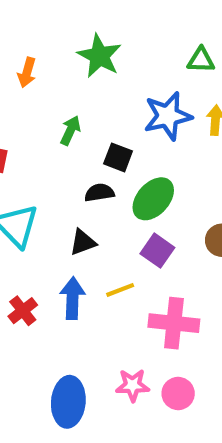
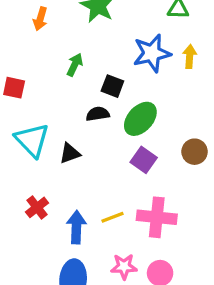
black triangle: (83, 242) -> (70, 153), moved
yellow line: (120, 290) -> (112, 217), moved
blue arrow: (72, 298) -> (76, 227), moved

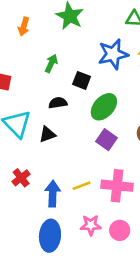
black semicircle: (98, 114) -> (58, 103), moved

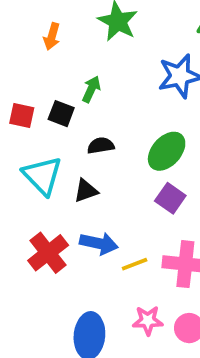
black square: (82, 80) -> (61, 114), moved
red cross: (21, 178) -> (48, 253), size x1.5
blue arrow: (53, 194) -> (99, 243), moved, turned 100

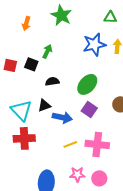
cyan triangle: (42, 176) -> (21, 110), moved
blue arrow: (99, 243) -> (62, 117), moved
red cross: (48, 253) -> (24, 138), turned 35

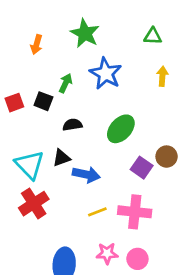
blue star: (94, 44) -> (106, 73), moved, turned -30
red square: (10, 65) -> (14, 103), turned -32
purple square: (89, 109) -> (142, 168), moved
red cross: (24, 138) -> (34, 204), turned -30

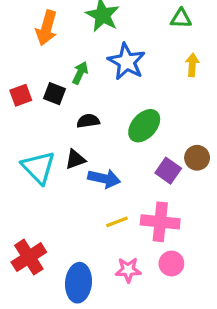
orange arrow: (36, 44) -> (46, 28), size x1.5
red cross: (34, 204) -> (29, 257), moved
pink circle: (137, 259) -> (171, 263), moved

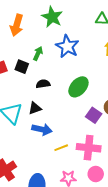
blue arrow: (104, 179) -> (42, 129), moved

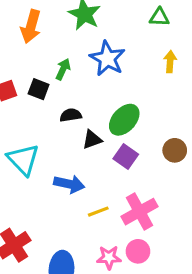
black triangle: (35, 108) -> (92, 140), moved
purple square: (94, 115) -> (126, 156), moved
pink cross: (89, 148) -> (140, 212), turned -35
pink circle: (96, 174) -> (138, 251), moved

